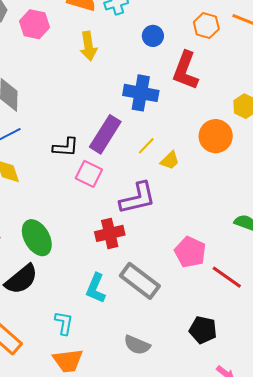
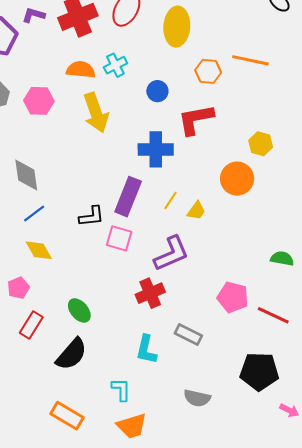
yellow arrow: (88, 46) -> (96, 113), size x1.4
red L-shape: (185, 71) -> (196, 119), turned 69
green ellipse: (37, 238) -> (79, 310), size x0.7
gray rectangle: (140, 281) -> (188, 335), size x0.7
black pentagon: (203, 330) -> (259, 371), size x1.4

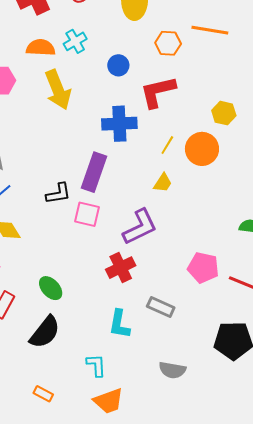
yellow line: (171, 200) -> (167, 145), moved
orange rectangle: (67, 416) -> (43, 394), size x0.6

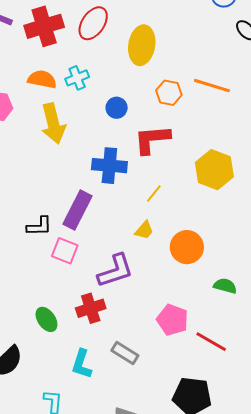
yellow hexagon: (224, 113) -> (214, 170), size x1.6
orange circle: (202, 149) -> (187, 247), moved
green ellipse: (51, 288) -> (46, 319), moved

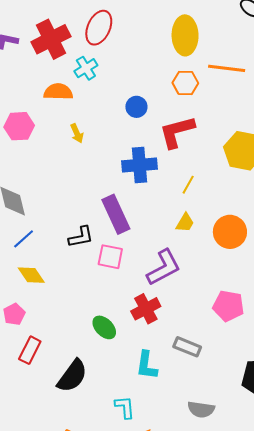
yellow ellipse: (142, 45) -> (185, 35), moved
cyan cross: (77, 78) -> (86, 68), moved
yellow arrow: (53, 124) -> (77, 133), size x0.5
purple rectangle: (78, 210) -> (116, 214), turned -42

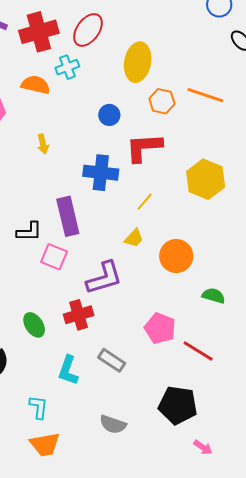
yellow ellipse: (185, 35) -> (138, 62), moved
yellow arrow: (77, 133) -> (43, 144), moved

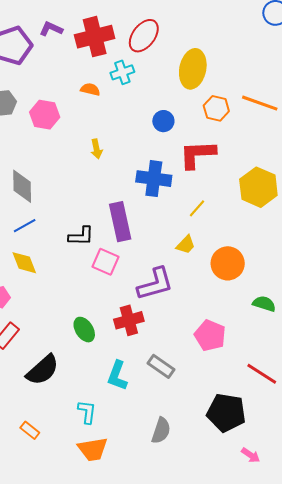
orange semicircle: (36, 85) -> (90, 89), size x0.7
red line: (198, 351) -> (262, 374), moved
gray semicircle: (113, 424) -> (161, 431), turned -92

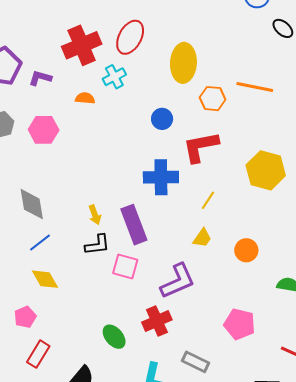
purple L-shape: (51, 29) -> (40, 78), moved
yellow arrow: (97, 149) -> (95, 215), moved
orange circle: (228, 263) -> (246, 250), size x0.7

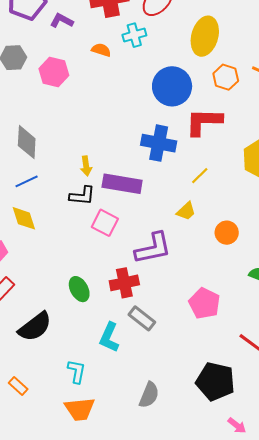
blue circle: (162, 119) -> (172, 86), size x1.8
purple rectangle: (134, 225) -> (122, 184), turned -72
gray rectangle: (195, 362) -> (142, 318), moved

